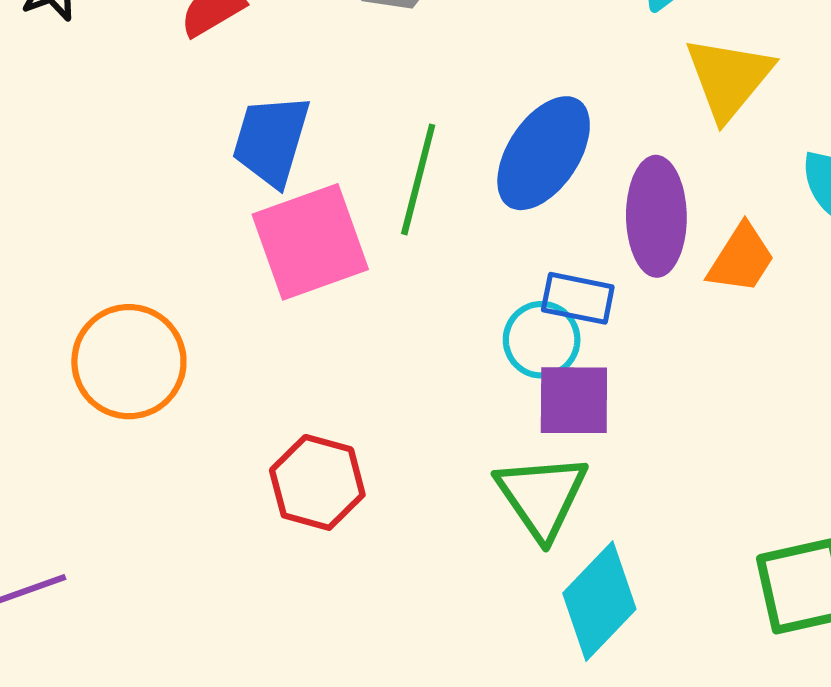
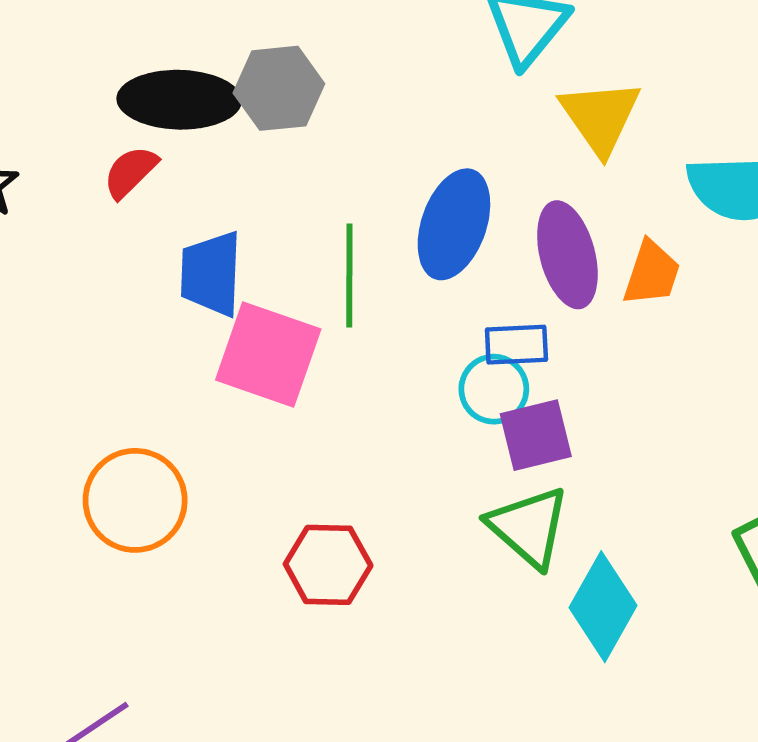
pink square: (310, 242) -> (268, 354), turned -37

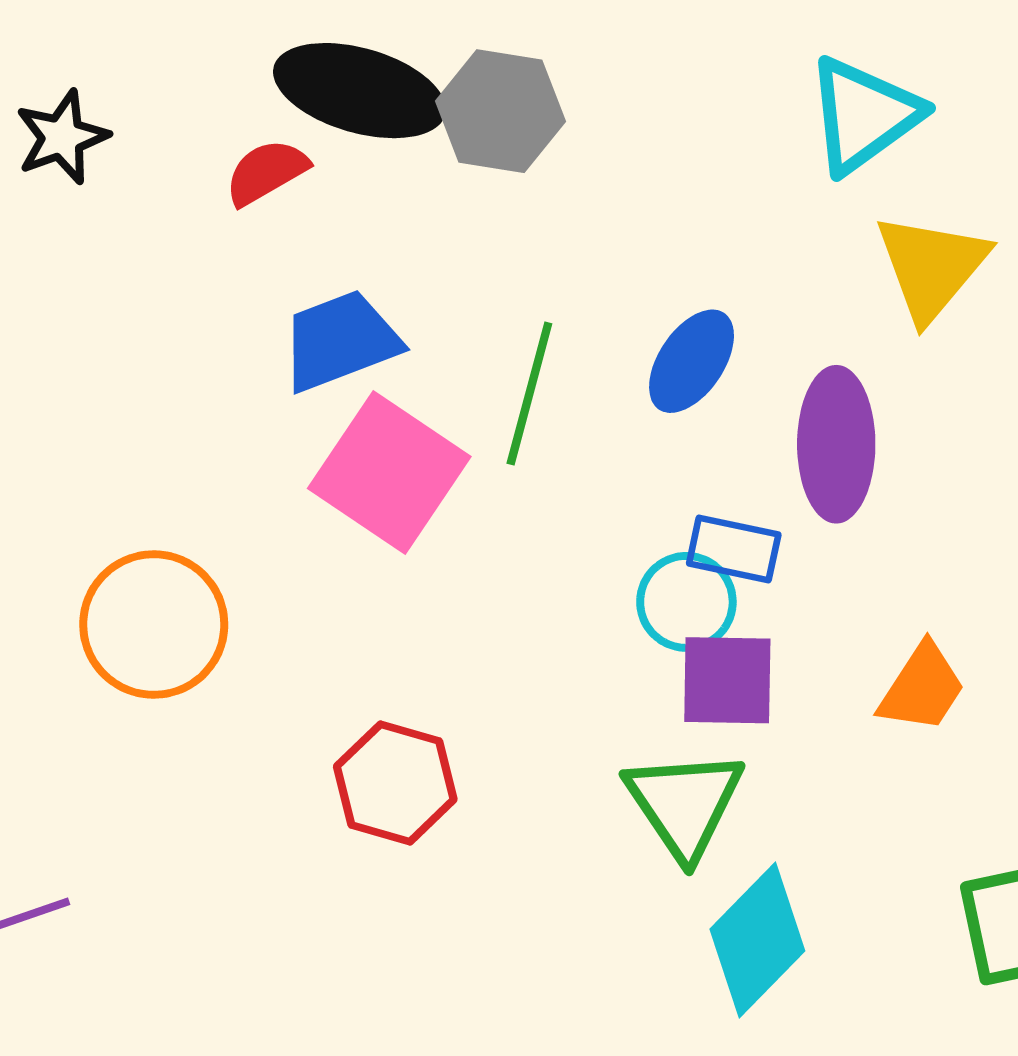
blue ellipse: (454, 224) -> (692, 361), size x0.7
orange trapezoid: (652, 273) -> (922, 688), moved
blue trapezoid: (211, 274) -> (340, 341), turned 52

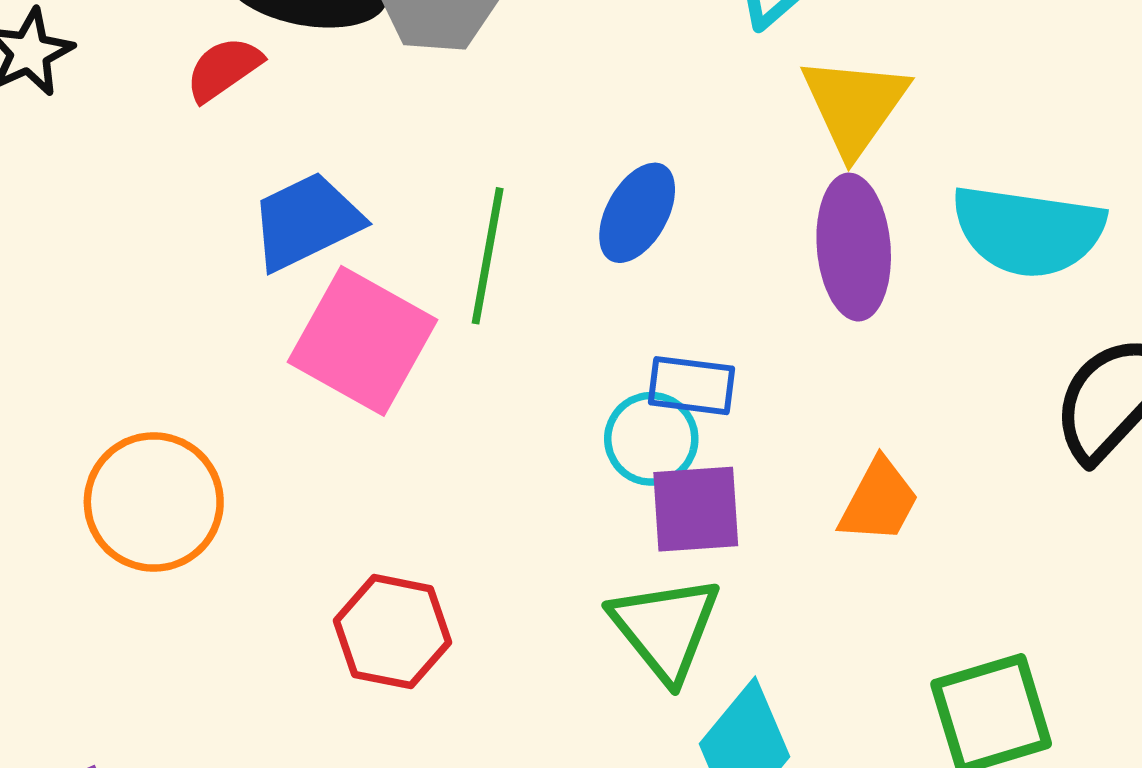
purple ellipse: (836, 444) -> (854, 247), moved

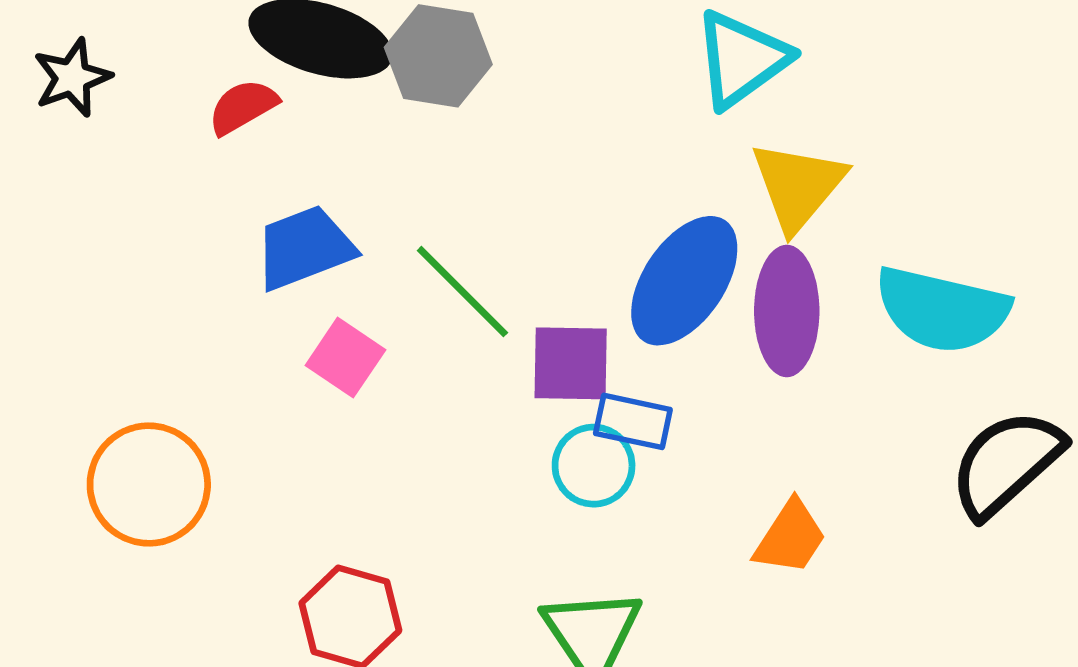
blue ellipse: (637, 213) -> (684, 281), moved, size x1.5
green line: (488, 256) -> (462, 292), turned -60
pink square: (363, 341) -> (345, 358), size x0.6
purple square: (696, 509) -> (571, 363), moved

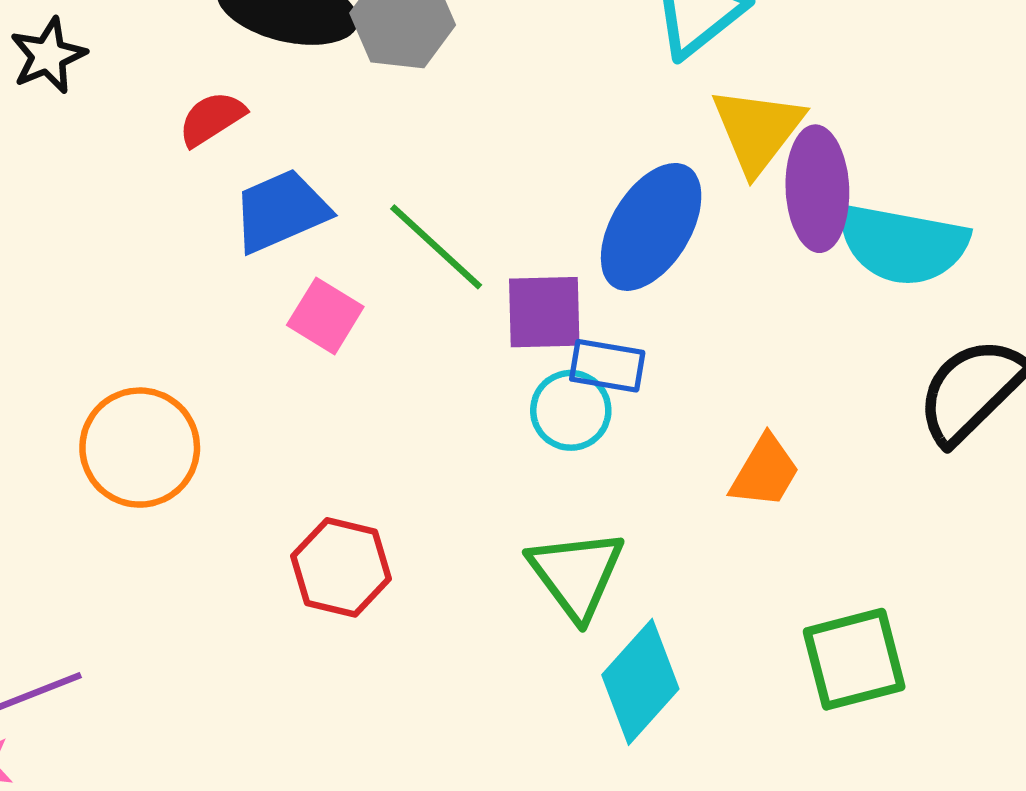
red semicircle: (243, 107) -> (212, 119), moved
purple ellipse: (787, 311) -> (817, 189), moved

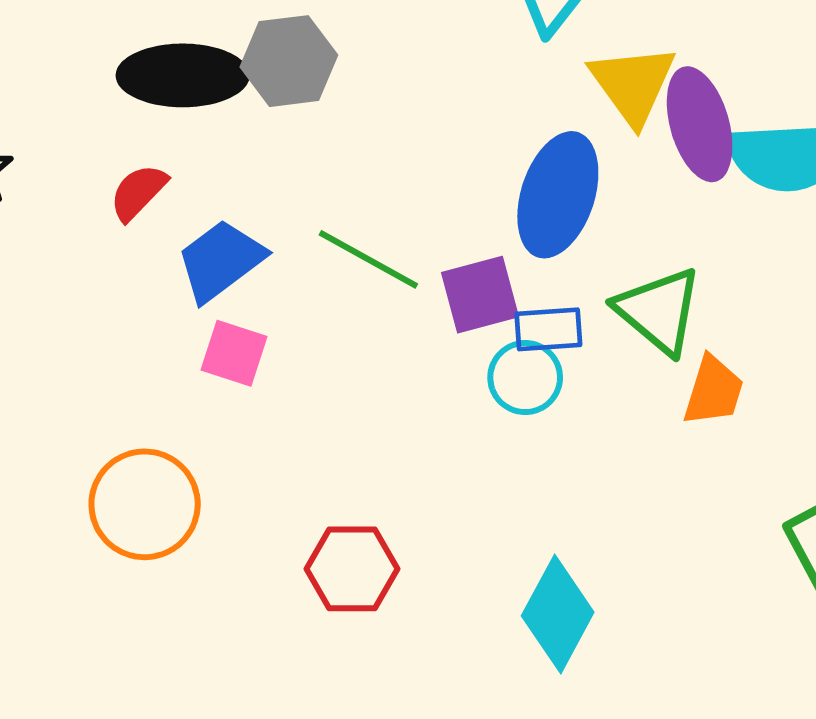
pink square: (325, 316) -> (234, 353), moved
green triangle: (576, 574) -> (659, 311), moved
cyan diamond: (640, 682) -> (558, 614), moved

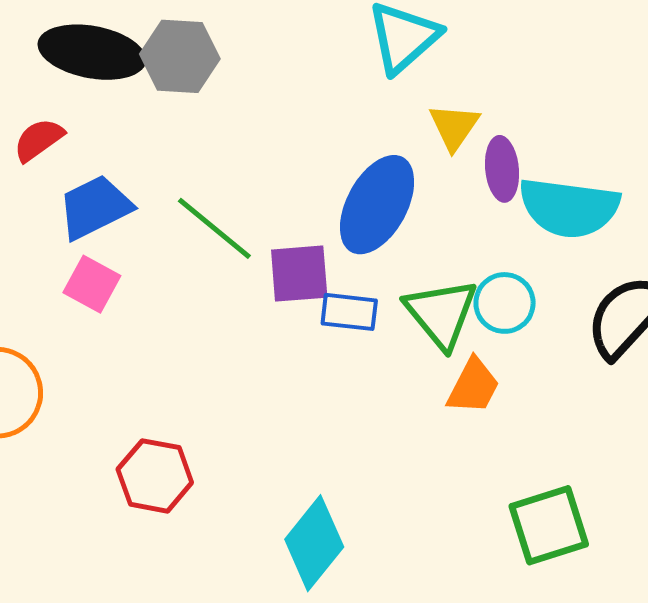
yellow triangle: (633, 84) -> (454, 127), size x0.7
purple ellipse: (700, 124) -> (502, 169), size x0.7
cyan circle: (525, 377) -> (505, 303), moved

